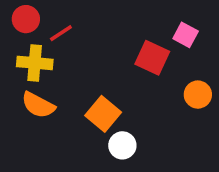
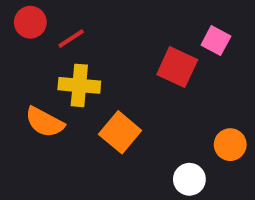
yellow cross: (35, 63) -> (79, 85), moved
orange circle: (198, 95) -> (230, 145), moved
white circle: (122, 145) -> (189, 179), moved

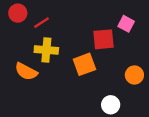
red square: (177, 67) -> (103, 39), turned -30
orange square: (120, 132) -> (84, 64), moved, turned 30
orange circle: (230, 145) -> (134, 75), moved

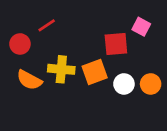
red circle: (18, 13) -> (20, 44), moved
yellow cross: (46, 50) -> (61, 69), moved
white circle: (111, 105) -> (124, 84), moved

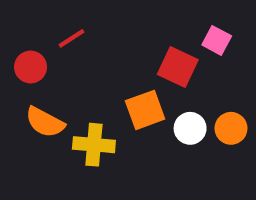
red square: (116, 44) -> (178, 67), turned 30
yellow cross: (61, 69) -> (94, 145), moved

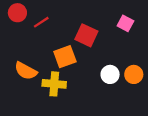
red circle: (31, 67) -> (17, 13), moved
red square: (178, 67) -> (86, 35), moved
orange square: (145, 110) -> (65, 57), moved

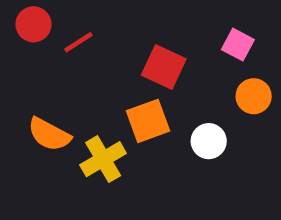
orange square: (65, 57) -> (148, 121), moved
orange circle: (134, 74) -> (254, 96), moved
yellow cross: (54, 84) -> (103, 159), turned -35

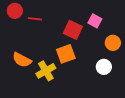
red line: (78, 42) -> (35, 19), turned 40
pink square: (238, 45) -> (95, 21), moved
white circle: (209, 141) -> (104, 67), moved

